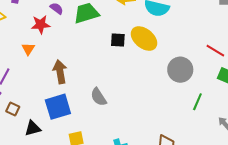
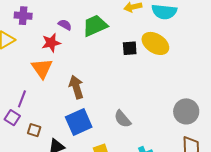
orange triangle: (28, 49) -> (42, 68), size x1.6
gray circle: (180, 70) -> (186, 111), moved
gray semicircle: (99, 97) -> (123, 119), moved

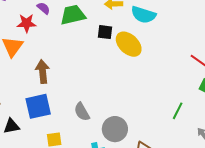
black square: (130, 48) -> (105, 32), moved
gray circle: (186, 111) -> (115, 129), moved

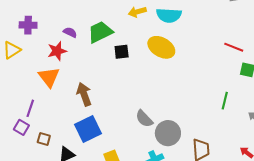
black square: (105, 32) -> (122, 52), moved
gray semicircle: (82, 112) -> (144, 119), moved

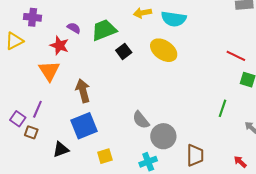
red star: (57, 51) -> (59, 45), turned 30
black square: (122, 52) -> (124, 51), turned -35
purple line: (30, 108) -> (37, 109), moved
brown square: (44, 139) -> (31, 132), moved

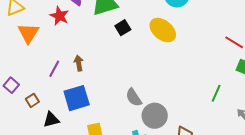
orange triangle: (49, 71) -> (28, 33), moved
brown arrow: (83, 91) -> (79, 63), size x0.7
purple line: (37, 109) -> (54, 69), moved
brown square: (31, 132) -> (32, 100), moved, turned 32

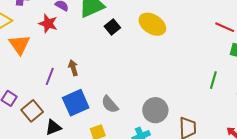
gray semicircle: (134, 97) -> (110, 104), moved
brown square: (32, 100) -> (32, 111), size x1.5

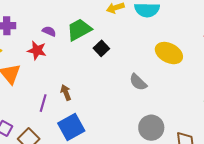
yellow ellipse: (152, 24) -> (169, 53), moved
gray semicircle: (110, 104) -> (138, 82), moved

